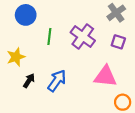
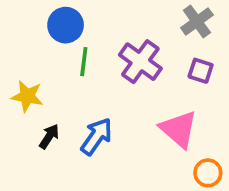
blue circle: (26, 15) -> (66, 25), moved
yellow star: (16, 57) -> (27, 96), turned 30
pink triangle: (105, 76) -> (179, 129), turned 35

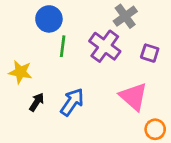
gray cross: (197, 21) -> (125, 16), moved

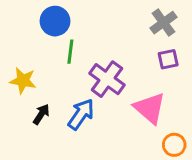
gray cross: (125, 16) -> (163, 23), moved
purple cross: (105, 46) -> (107, 79), moved
purple square: (150, 53) -> (168, 59), turned -30

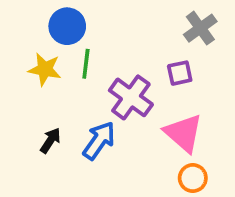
purple square: (168, 59) -> (180, 73), moved
yellow star: (23, 81) -> (45, 69), moved
orange circle: (174, 145) -> (193, 178), moved

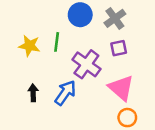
blue circle: (67, 26) -> (80, 15), moved
gray cross: (200, 28) -> (115, 18), moved
black arrow: (50, 141) -> (33, 93), turned -35

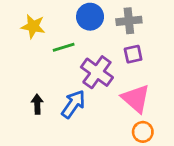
gray cross: (115, 18) -> (129, 21), turned 30
green line: (57, 42) -> (64, 47), turned 66
yellow star: (29, 46) -> (33, 26), moved

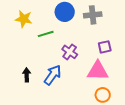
purple square: (133, 54) -> (105, 47), moved
purple cross: (97, 72) -> (70, 52), size x0.7
pink triangle: (136, 99) -> (98, 71), turned -40

